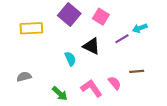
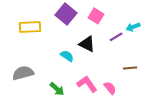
cyan semicircle: (70, 59) -> (67, 56), turned -32
gray semicircle: (24, 77) -> (23, 73), size x1.5
pink semicircle: (115, 83) -> (110, 88), moved

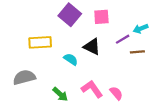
pink square: (96, 16) -> (101, 17), turned -35
yellow rectangle: (30, 27) -> (40, 42), moved
brown line: (130, 68) -> (137, 52), moved

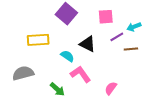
pink square: (101, 17) -> (106, 17), moved
pink L-shape: (92, 89) -> (81, 74), moved
pink semicircle: (116, 93) -> (111, 88), turned -104

